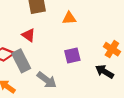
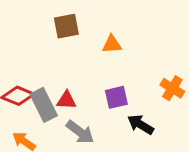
red triangle: (29, 35) -> (66, 100), moved, turned -32
black arrow: (104, 72) -> (141, 125), moved

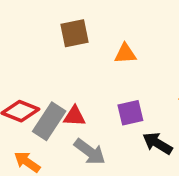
gray rectangle: (44, 105) -> (49, 121), turned 60

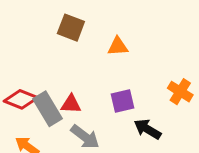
brown square: (75, 33) -> (71, 28), turned 32
gray rectangle: (49, 121) -> (48, 109), turned -64

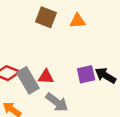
orange triangle: (118, 46) -> (78, 21), moved
black arrow: (147, 129) -> (105, 76), moved

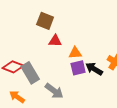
orange triangle: (78, 21) -> (75, 53), moved
red triangle: (46, 77) -> (55, 41), moved

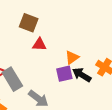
orange triangle: (75, 53) -> (72, 57), moved, turned -32

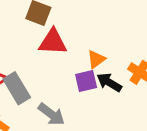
red triangle: (39, 44) -> (53, 42), size x1.5

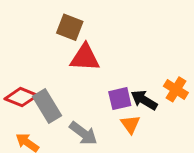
orange triangle: (96, 59) -> (130, 124), moved, turned -30

